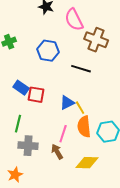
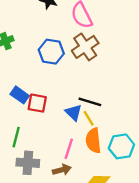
brown cross: (96, 40) -> (85, 47), moved, turned 35
black line: (81, 69) -> (90, 102), moved
blue triangle: (67, 103) -> (73, 112), turned -49
brown arrow: (57, 152) -> (62, 170), turned 105

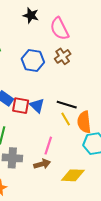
brown cross: (85, 47) -> (63, 56), size x0.7
blue triangle: (73, 112) -> (37, 106), moved
orange semicircle: (93, 141) -> (84, 122), moved

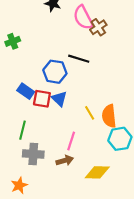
brown cross: (63, 56) -> (98, 27), moved
blue hexagon: (33, 60) -> (55, 72), moved
black line: (67, 105) -> (79, 59), moved

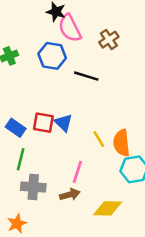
pink semicircle: (83, 18) -> (70, 28), moved
blue hexagon: (55, 72) -> (52, 56), moved
blue rectangle: (26, 91) -> (16, 128), moved

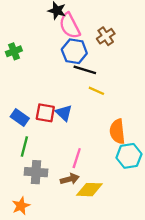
blue hexagon: (52, 56) -> (74, 51), moved
yellow line: (99, 139) -> (96, 91), moved, turned -35
yellow diamond: (108, 208) -> (89, 190), moved

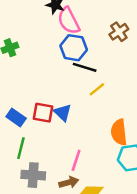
brown cross: (106, 36) -> (119, 32), moved
yellow line: (96, 91) -> (97, 89), turned -63

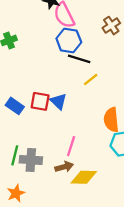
green line: (21, 148) -> (15, 155), moved

